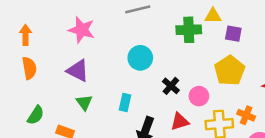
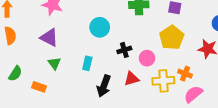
black cross: (171, 86) -> (124, 50), turned 32

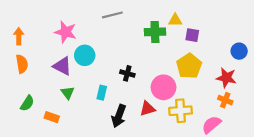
cyan circle: (100, 27) -> (85, 55), moved
black cross: (124, 50) -> (127, 73), moved, turned 32
pink circle: (147, 58) -> (163, 87), size x1.5
orange cross: (185, 74) -> (225, 100), moved

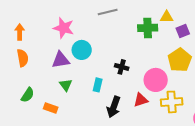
purple square: (192, 35) -> (183, 31), turned -32
purple triangle: (62, 66) -> (61, 60), turned -36

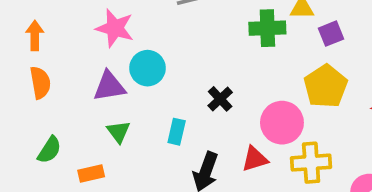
black cross: (122, 67) -> (220, 99), turned 32
orange rectangle: (51, 108) -> (91, 174), turned -32

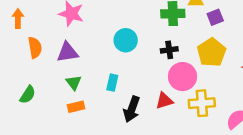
cyan circle: (147, 68) -> (126, 40), moved
orange semicircle: (40, 83) -> (35, 47), moved
black cross: (220, 99) -> (169, 50), moved, turned 35
orange rectangle: (91, 174) -> (76, 107), moved

